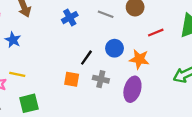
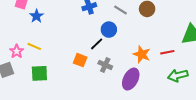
red line: (156, 33) -> (167, 52), moved
blue circle: (114, 48) -> (109, 30), moved

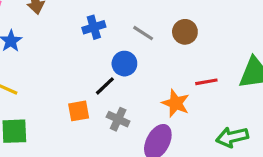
red line: (167, 52) -> (206, 82), moved
orange square: (80, 60) -> (79, 111), turned -32

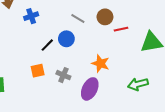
blue cross: (94, 27) -> (31, 16), moved
red line: (206, 82) -> (121, 29), moved
black line: (105, 86) -> (47, 45), moved

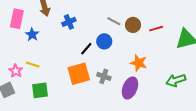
brown circle: (105, 17) -> (133, 25), moved
orange square: (38, 71) -> (79, 74), size x1.6

